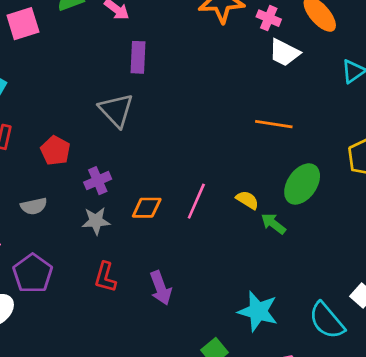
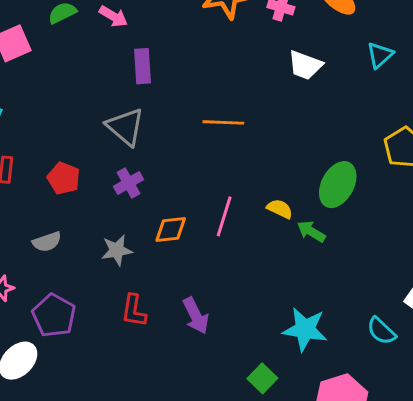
white trapezoid: (284, 53) -> (305, 65), moved
orange line: (274, 124) -> (223, 122), moved
purple cross: (98, 181) -> (129, 183), moved
cyan semicircle: (327, 321) -> (381, 331), size x0.7

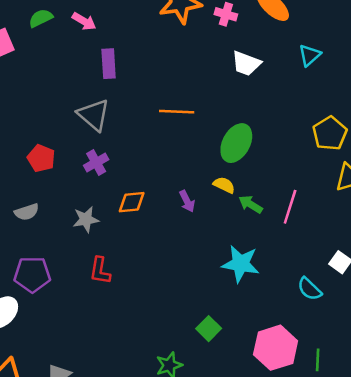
green ellipse: (338, 185) -> (236, 143), moved
pink line: (224, 216) -> (290, 207), moved
purple pentagon: (54, 315) -> (32, 274), turned -30
purple arrow: (196, 316) -> (187, 201), moved, size x0.7
cyan star: (305, 329) -> (241, 264), moved

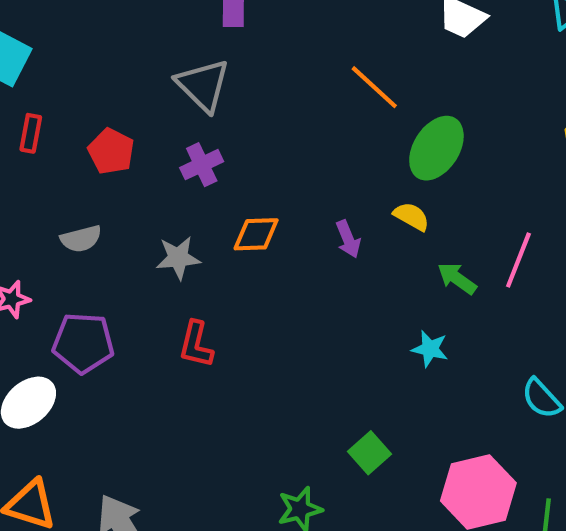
orange line: (177, 112) -> (374, 87), moved, turned 36
green arrow: (251, 204) -> (457, 278), moved
cyan star: (241, 264) -> (430, 349), size x0.6

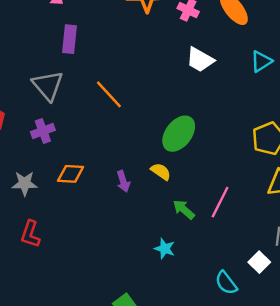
orange line: (374, 87) -> (109, 94), moved

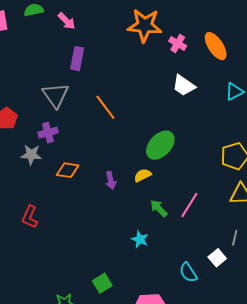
yellow semicircle: (161, 172) -> (143, 175), turned -66
gray star: (25, 183) -> (31, 155), moved

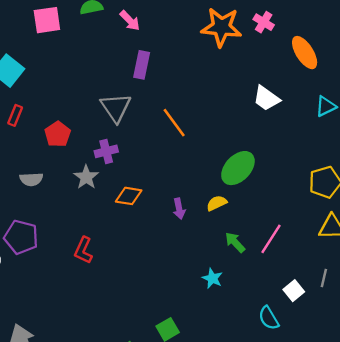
pink cross: (178, 43) -> (264, 22), moved
gray star: (31, 155) -> (86, 177), turned 30
white square: (217, 258) -> (294, 291), moved

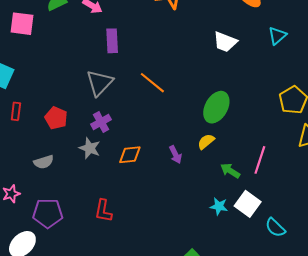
pink square: (47, 20) -> (22, 24), turned 30
gray triangle: (116, 108) -> (100, 83), turned 32
white square: (294, 291) -> (248, 204), moved, size x1.4

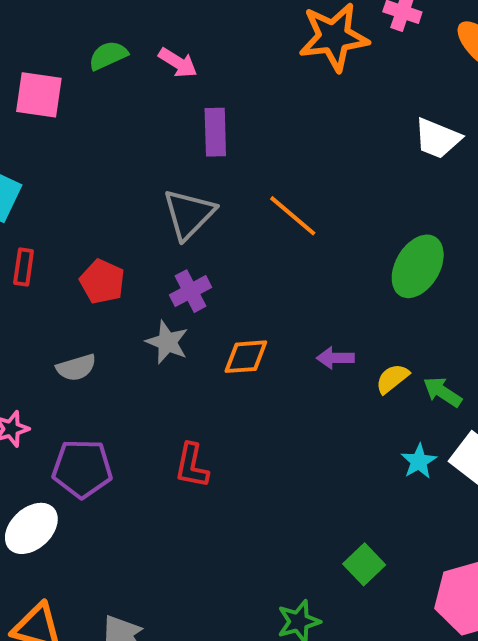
yellow semicircle: (206, 142) -> (392, 379), moved
purple arrow: (175, 155) -> (335, 358), turned 114
cyan star: (219, 206) -> (419, 461), turned 30

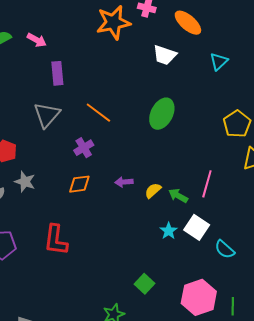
white trapezoid: (437, 138) -> (165, 55), moved
green ellipse: (418, 266) -> (162, 114), moved
purple cross: (191, 291) -> (84, 148), moved
gray star: (167, 342) -> (25, 182), moved
red L-shape: (192, 466) -> (56, 240), size x1.4

